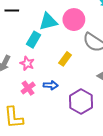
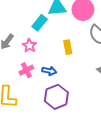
yellow rectangle: (65, 59) -> (68, 47), turned -56
purple hexagon: (81, 102) -> (56, 97), moved

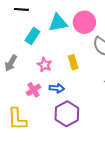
cyan rectangle: (40, 23) -> (32, 36), moved
pink star: (29, 46) -> (45, 65), moved

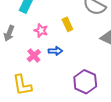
purple hexagon: (67, 114) -> (85, 82), moved

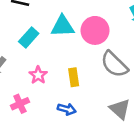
blue arrow: (55, 51) -> (67, 109), moved

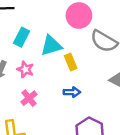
cyan triangle: (63, 26) -> (51, 46), moved
pink star: (38, 75) -> (25, 69), moved

